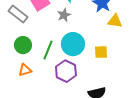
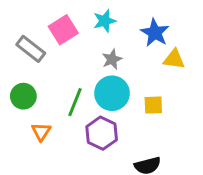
gray star: (64, 15) -> (112, 59), moved
green circle: (23, 45) -> (23, 96), moved
orange triangle: (25, 70) -> (41, 132), turned -40

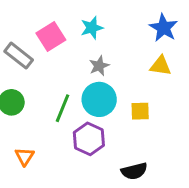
blue star: (155, 33) -> (163, 28), moved
orange triangle: (41, 132) -> (25, 156), moved

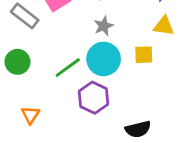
green line: (63, 108) -> (68, 68), turned 32
yellow square: (140, 111) -> (144, 55), moved

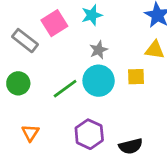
purple hexagon: (94, 98) -> (89, 134), moved

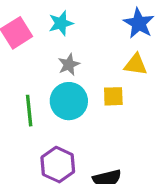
green line: (65, 89) -> (29, 111), turned -60

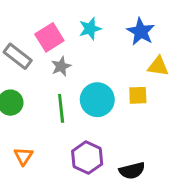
blue star: (139, 23) -> (141, 32), moved
gray star: (69, 65) -> (61, 66), moved

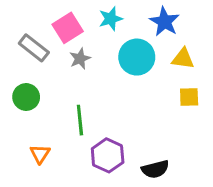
yellow square: (138, 95) -> (189, 97), moved
cyan circle: (97, 100) -> (137, 57), moved
green line: (61, 108) -> (80, 120), moved

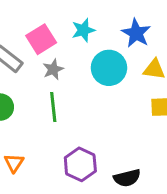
green line: (80, 120) -> (53, 107), moved

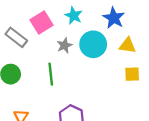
cyan star: (83, 30) -> (74, 16), turned -30
gray star: (53, 69) -> (64, 45), moved

